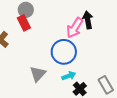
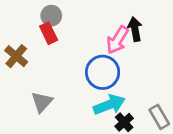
gray triangle: (38, 74) -> (42, 102), moved
cyan arrow: (69, 76) -> (109, 105), size x1.6

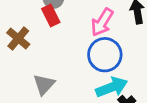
pink arrow: (117, 40) -> (102, 22), moved

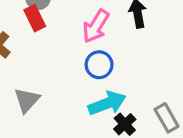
blue circle: (105, 55) -> (99, 65), size x0.7

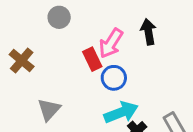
red rectangle: (35, 18) -> (92, 59), moved

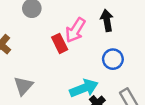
blue circle: (114, 78) -> (113, 59), moved

